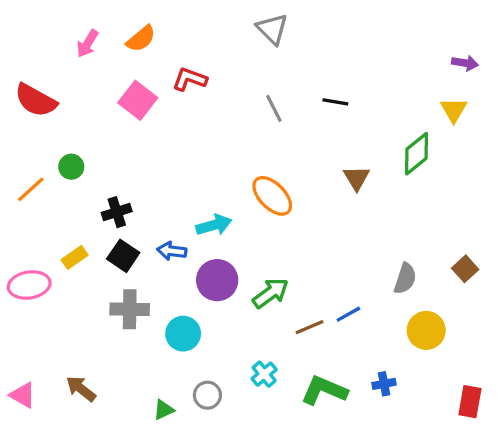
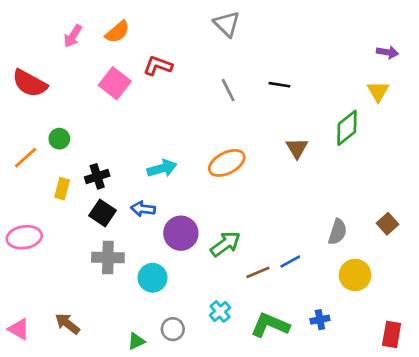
orange ellipse: (272, 196) -> (227, 163), turned -72
cyan arrow: (214, 225) -> (162, 168), moved
yellow rectangle: (75, 257) -> (62, 189), moved, turned -40

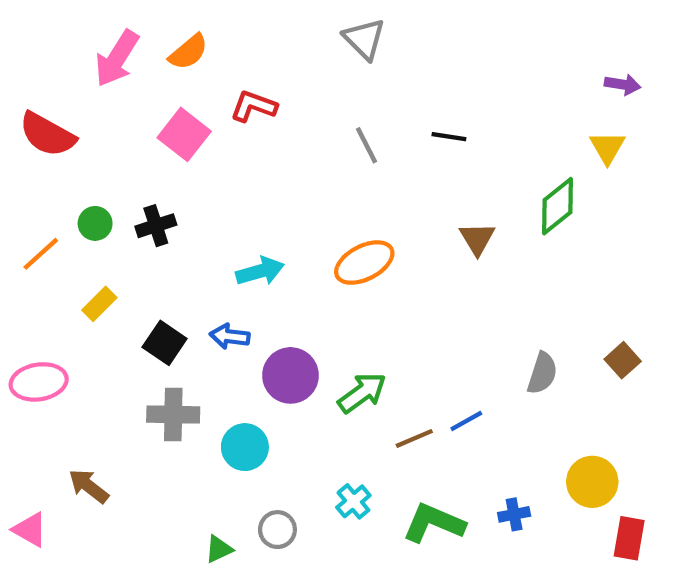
pink arrow: (73, 36) -> (117, 58), size x1.5
black cross: (97, 176) -> (156, 226), moved
yellow rectangle: (62, 189) -> (99, 304), turned 30
yellow circle: (355, 275) -> (592, 482), moved
brown arrow: (67, 324) -> (89, 486), moved

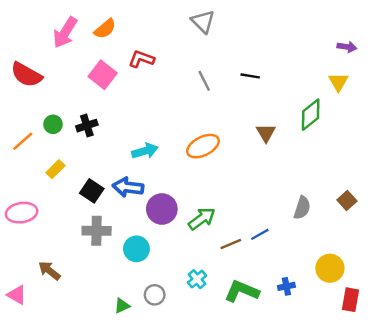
blue arrow: (230, 336) -> (128, 187), size x1.4

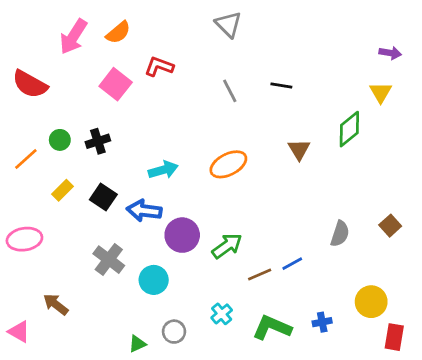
black square: (92, 191) -> (103, 197), moved
gray cross: (97, 231) -> (109, 260), turned 36

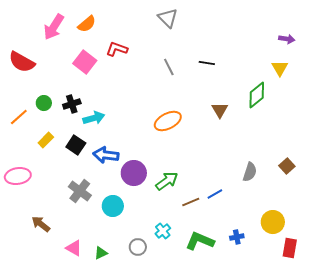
cyan arrow: (163, 170) -> (94, 118), moved
pink triangle: (19, 332) -> (74, 248), moved
gray circle: (174, 332) -> (138, 247), moved

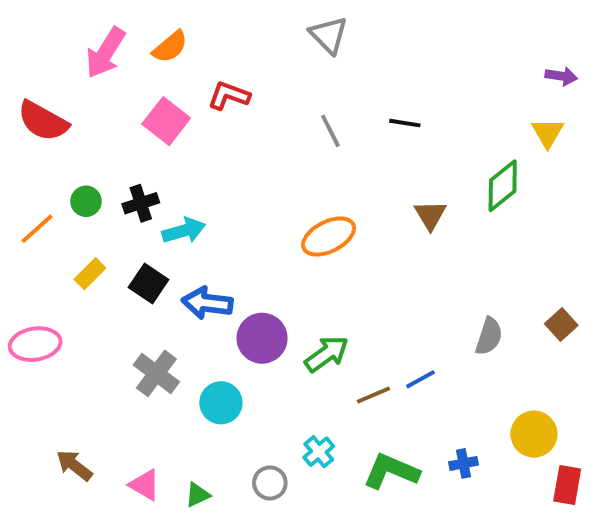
brown arrow: (41, 224) -> (74, 465), moved

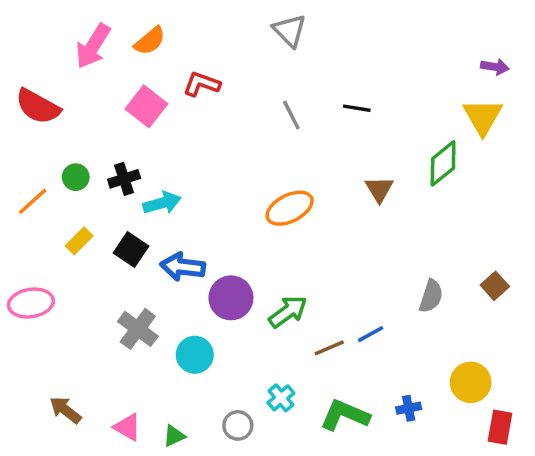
yellow triangle: (548, 133) -> (483, 117), size x1.4

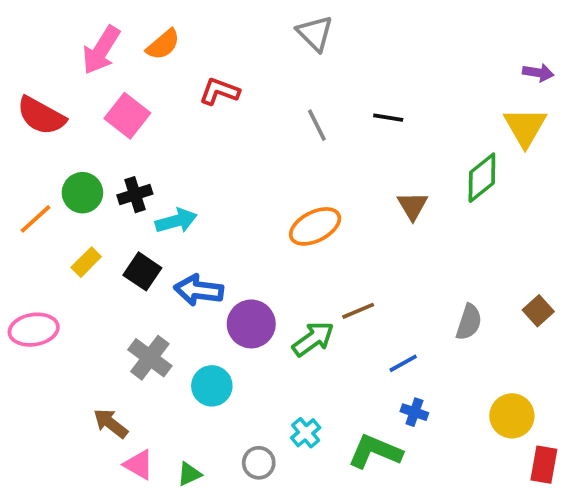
pink square: (146, 106) -> (127, 116), moved
green circle: (76, 177) -> (82, 193), size x1.4
brown line: (329, 348) -> (358, 311), moved
blue cross: (409, 408) -> (414, 412), moved, turned 30
brown arrow: (65, 410) -> (111, 423), moved

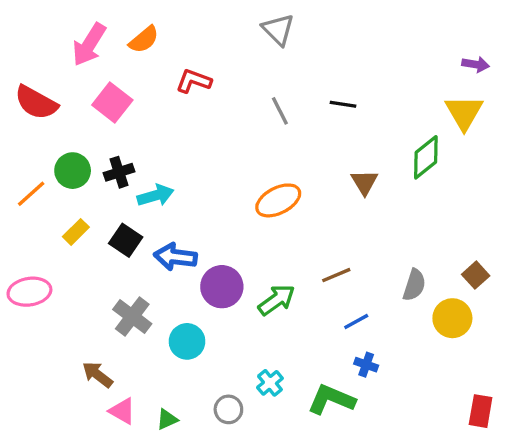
brown line: (358, 311) -> (336, 275), moved
yellow circle: (512, 416) -> (452, 318), moved

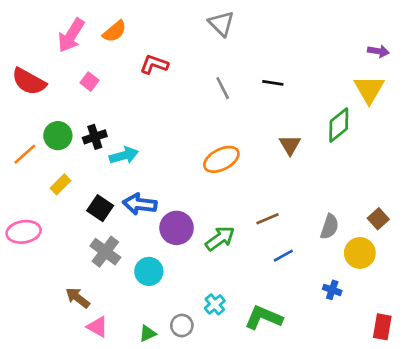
pink square: (112, 103) -> (90, 82), size x0.6
black square: (126, 240) -> (100, 208), moved
blue cross: (366, 365) -> (332, 290), moved
green triangle: (167, 419) -> (148, 333), moved

